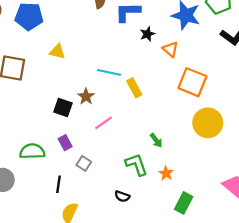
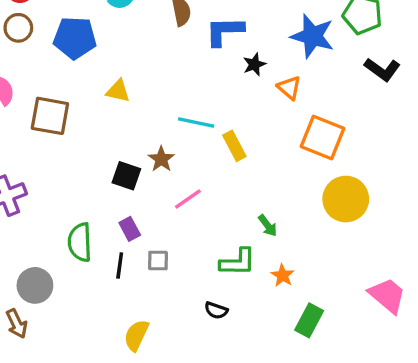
green semicircle: (32, 151) -> (80, 242), turned -90
gray square: (84, 163) -> (158, 261), turned -32
green L-shape: (136, 165) -> (238, 262), turned 110
black line: (59, 184) -> (120, 265), moved

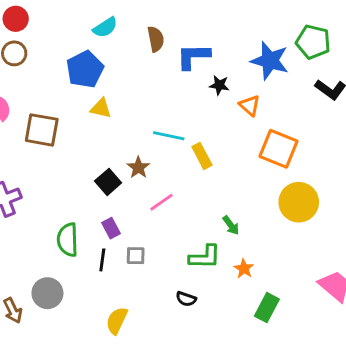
blue pentagon: (75, 38) -> (85, 69), moved, turned -30
black star: (254, 64) -> (219, 85), turned 30
black square: (126, 176) -> (108, 182), turned 30
gray circle: (35, 285) -> (47, 293), moved

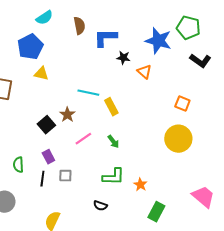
orange square: (278, 149) -> (182, 104), moved, size x0.6
green arrow: (231, 225) -> (113, 142), moved
green semicircle: (68, 240) -> (18, 165), size x0.7

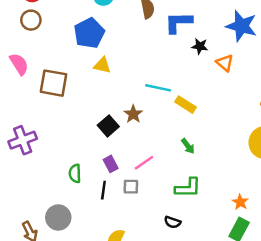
yellow rectangle: (111, 107) -> (186, 105), turned -30
pink line: (83, 139) -> (144, 163), moved
orange star: (140, 185) -> (240, 202), moved

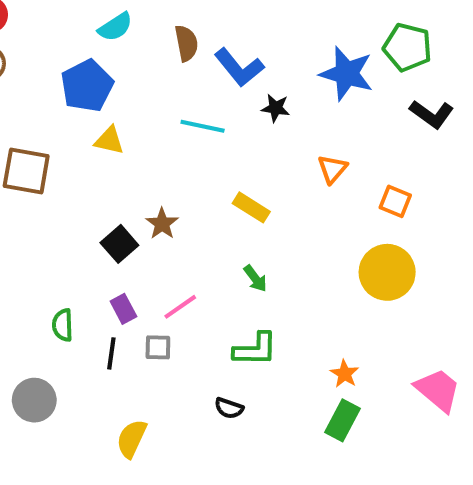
blue L-shape: (178, 22) -> (239, 68), turned -128
orange triangle: (225, 63) -> (332, 169), moved, turned 30
cyan line: (158, 88) -> (203, 126), moved

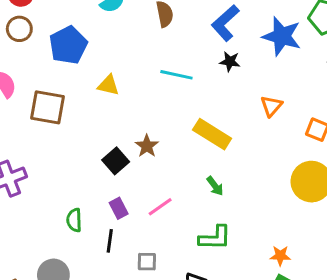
blue L-shape: (239, 68) -> (225, 23), moved, turned 87
blue pentagon: (87, 86) -> (68, 45), moved
yellow rectangle: (251, 207) -> (212, 134), size x1.4
gray square: (158, 347) -> (147, 262), moved
orange star: (345, 374) -> (280, 256), turned -30

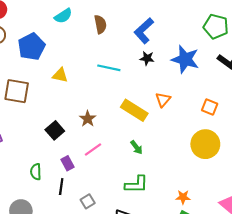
blue star: (282, 36) -> (185, 59), moved
orange triangle: (271, 106) -> (163, 100), moved
black square: (116, 161) -> (55, 130), moved
pink line: (160, 207) -> (93, 149), moved
gray square: (147, 262) -> (88, 201), turned -32

